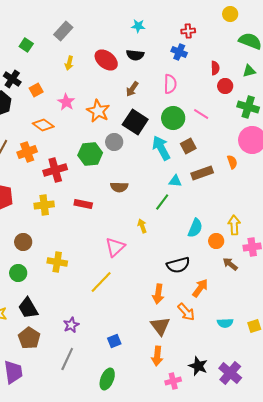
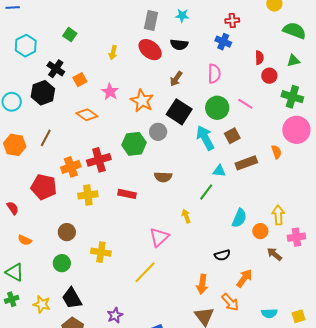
gray rectangle: (63, 31) -> (151, 21), moved, turned -30
orange cross: (27, 152) -> (71, 167), moved
black semicircle: (178, 265) -> (222, 255), size x0.7

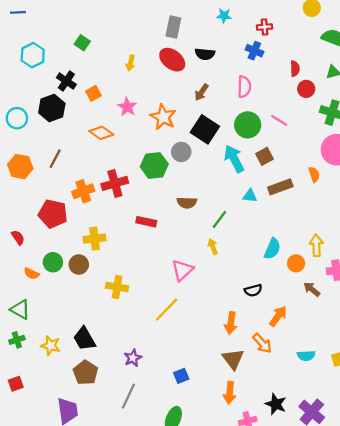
cyan star: (182, 16) -> (224, 16), moved
green line: (206, 192) -> (219, 219), moved
yellow cross: (88, 195) -> (95, 239), moved
green circle: (62, 263) -> (53, 262), moved

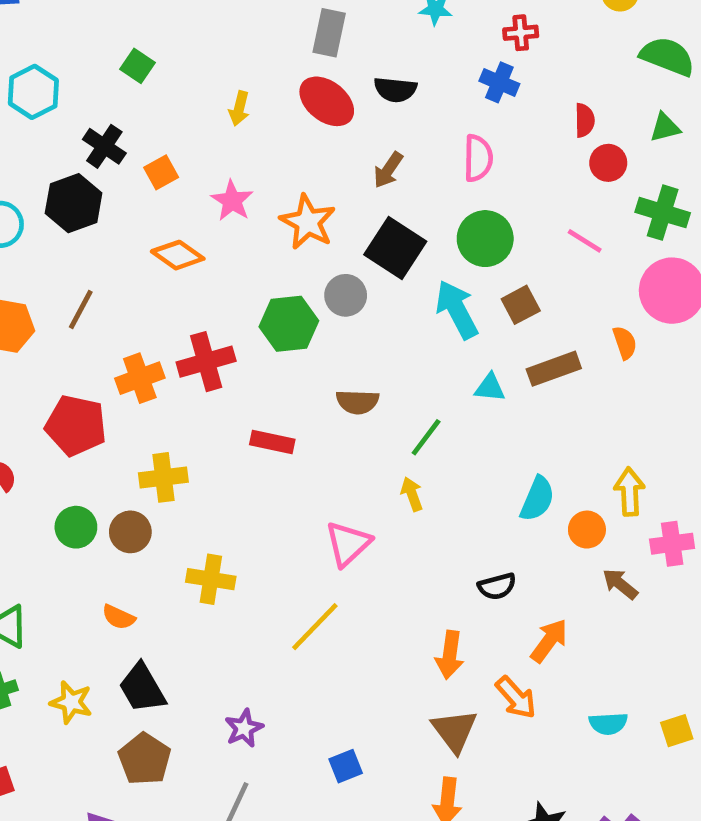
pink line: (279, 120) -> (585, 241), moved
orange semicircle: (32, 273) -> (119, 617), moved

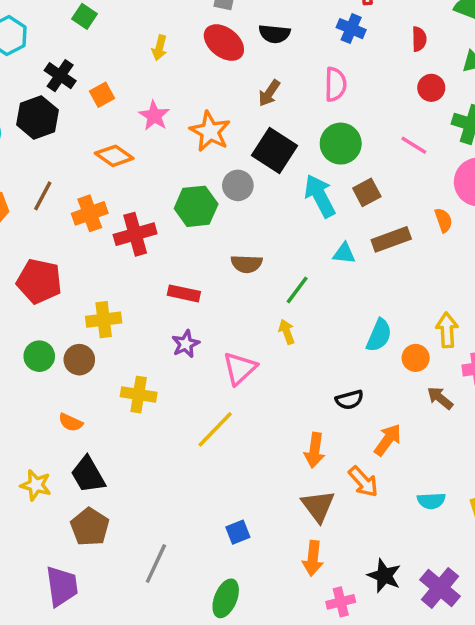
red semicircle: (585, 120) -> (419, 39), moved
orange cross: (140, 378) -> (90, 213), moved
purple star: (244, 728) -> (186, 344), moved

